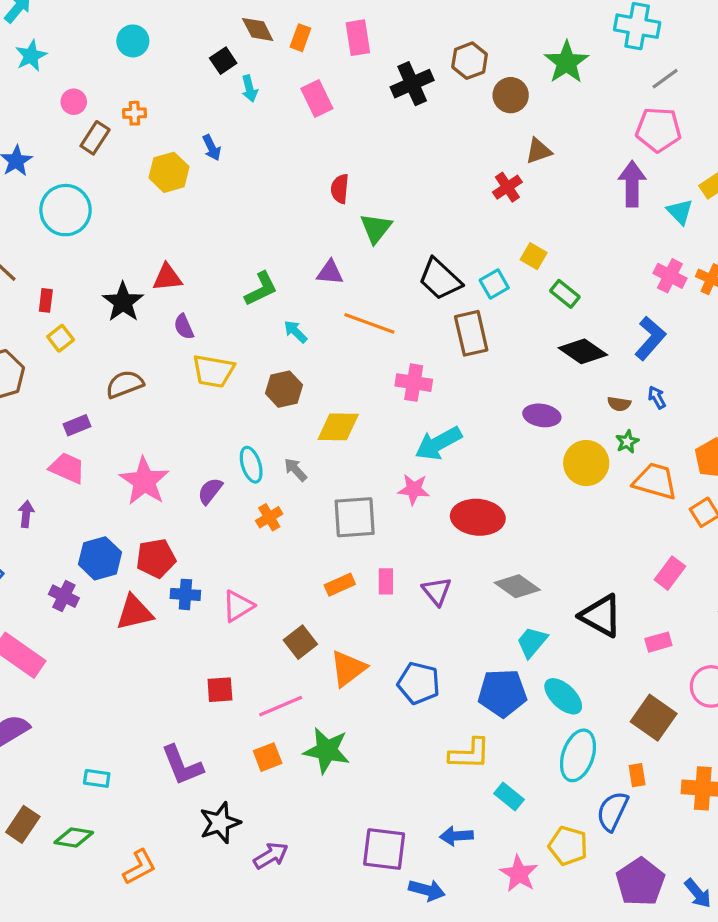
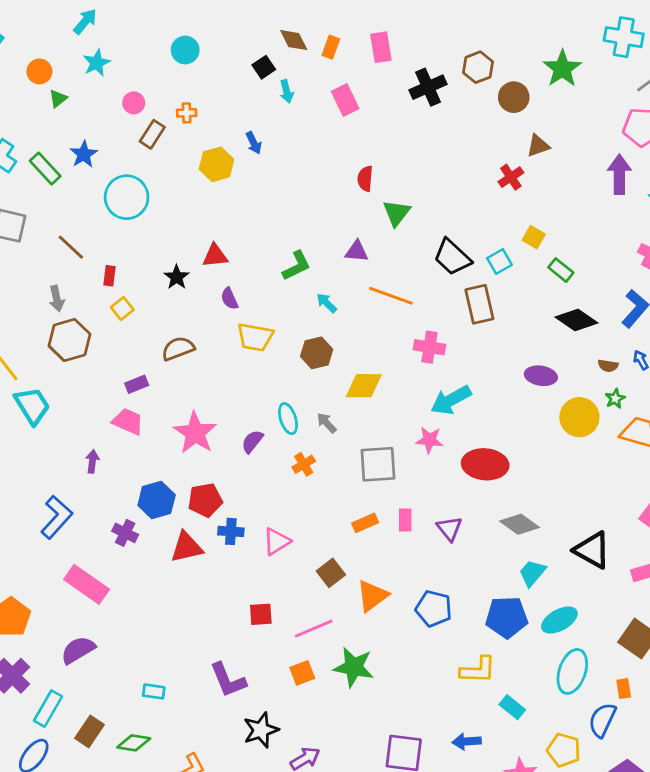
black star: (123, 302) -> (177, 277), size x0.7
cyan ellipse: (563, 696) -> (559, 620), turned -72

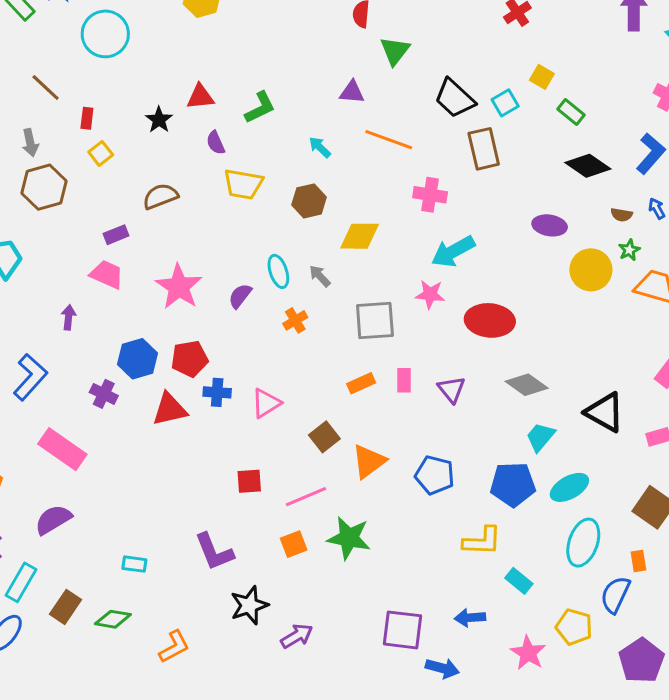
green L-shape: (297, 266) -> (260, 107), moved

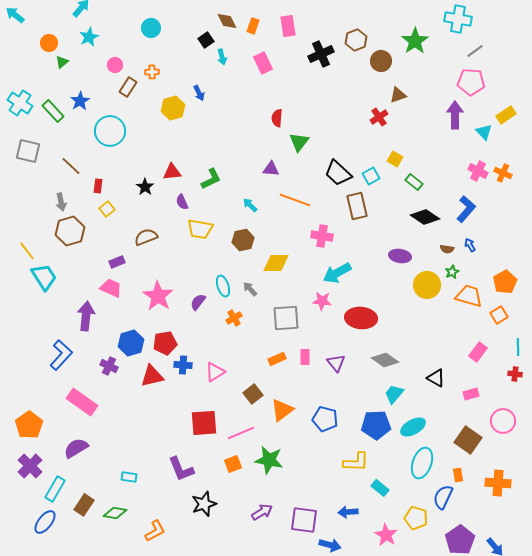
purple arrow: (69, 317) -> (86, 316), size x1.8
black triangle: (605, 412) -> (436, 378), size x0.7
red square: (249, 481) -> (204, 423), size x1.6
purple arrow: (297, 636) -> (262, 512), moved

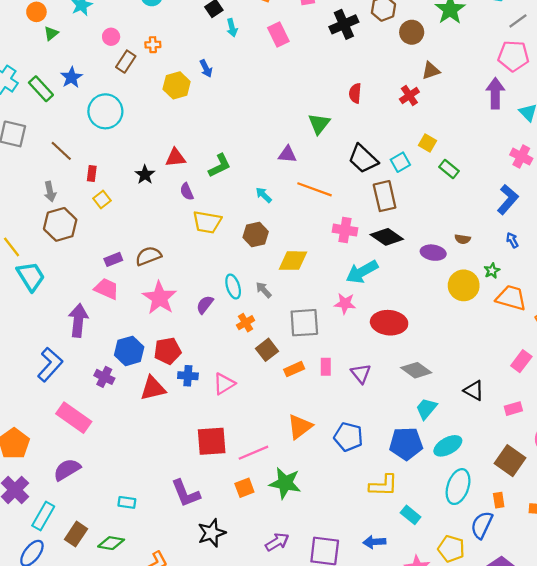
red semicircle: (277, 118) -> (355, 93), moved
black diamond: (425, 217) -> (387, 237), moved
brown semicircle: (146, 237) -> (148, 256), moved
brown semicircle: (447, 249) -> (463, 239), moved
brown square: (253, 394) -> (267, 350), moved

